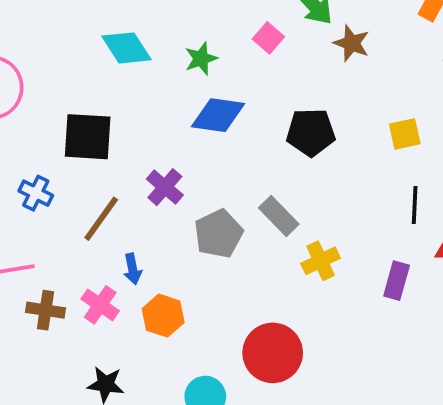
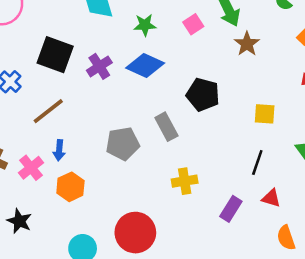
purple cross: (165, 187) -> (99, 66), moved
gray rectangle: (279, 216) -> (166, 127), moved

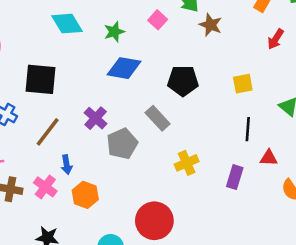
purple cross: (99, 66) -> (96, 118), moved

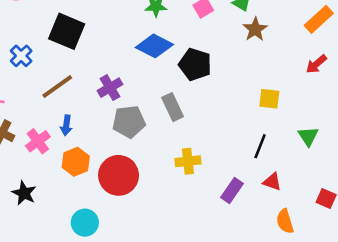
black pentagon: (183, 81) -> (195, 64), moved
red circle: (154, 221) -> (119, 175), moved

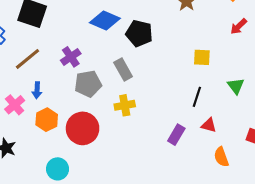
yellow cross: (188, 161) -> (125, 105), moved

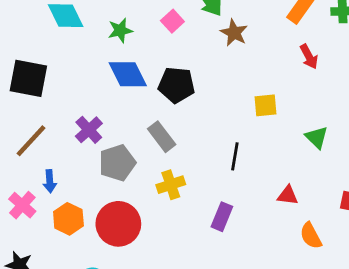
blue diamond: (105, 20) -> (128, 74), turned 48
red arrow: (239, 26) -> (309, 57), turned -66
black line: (197, 97) -> (235, 156), moved
purple rectangle: (176, 135) -> (222, 217), moved

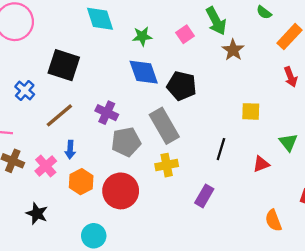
purple cross: (89, 130) -> (107, 113), turned -30
gray rectangle: (162, 137) -> (164, 126), size x1.4
red triangle: (288, 195) -> (261, 164), moved, turned -36

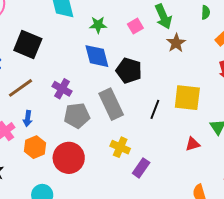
green semicircle: (264, 12) -> (206, 12), turned -128
yellow square: (251, 111) -> (187, 98), size x1.6
black line: (221, 149) -> (155, 109), moved
yellow cross: (167, 165) -> (120, 147), moved, turned 30

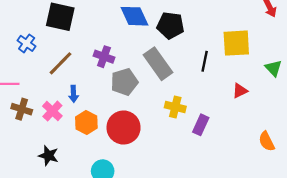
red triangle: (193, 144) -> (240, 91), moved

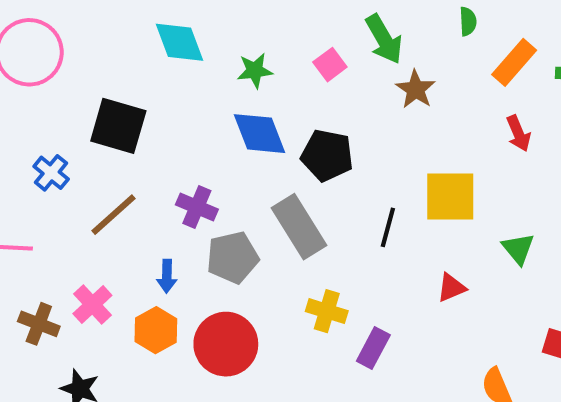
blue arrow: (73, 94) -> (167, 276), moved
brown cross: (22, 109) -> (39, 324), moved

